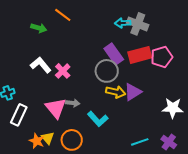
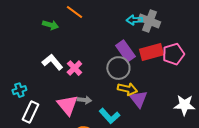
purple triangle: (133, 92) -> (138, 99), moved, turned -36

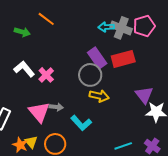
pink pentagon: (173, 54) -> (144, 26), moved
purple triangle: (138, 99) -> (144, 95), moved

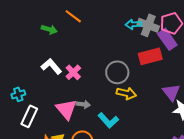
purple rectangle: (97, 58) -> (167, 39), moved

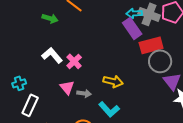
purple rectangle: (167, 39) -> (132, 28), moved
gray circle: (117, 72) -> (160, 61), moved
yellow arrow: (126, 93) -> (113, 81), moved
pink triangle: (66, 109) -> (67, 87), moved, size x0.7

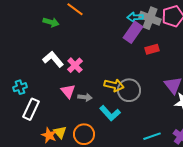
purple rectangle: (132, 28) -> (133, 32), turned 70
red rectangle: (151, 45) -> (152, 49), size x0.6
gray circle: (160, 61) -> (129, 90), moved

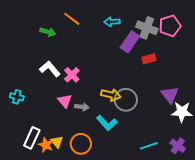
cyan arrow: (135, 17) -> (112, 22), moved
cyan cross: (20, 87) -> (17, 97), turned 32
white rectangle: (31, 109) -> (32, 138), moved

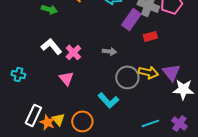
yellow arrow: (111, 95) -> (148, 72), moved
gray arrow: (82, 107) -> (109, 51), moved

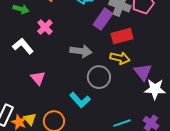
red rectangle: (150, 36) -> (122, 36), size x1.5
gray arrow: (109, 51) -> (81, 51), size x1.5
pink cross: (73, 52) -> (45, 27), moved
yellow arrow: (148, 72) -> (120, 58), moved

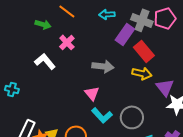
red rectangle: (122, 36) -> (144, 51), turned 65
gray circle: (99, 77) -> (132, 117), moved
pink triangle: (38, 78) -> (92, 93), moved

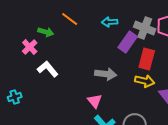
pink cross: (67, 42) -> (30, 47), moved
red rectangle: (144, 51) -> (147, 59), turned 55
cyan cross: (12, 89) -> (15, 97), turned -32

